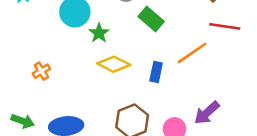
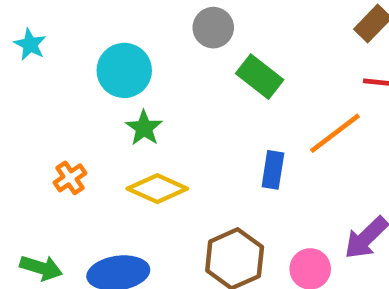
green star: (99, 33) -> (144, 128), moved
yellow diamond: (114, 64) -> (157, 189), moved

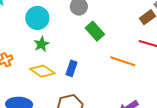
orange line: (335, 133) -> (123, 61), turned 45
blue rectangle: (273, 170) -> (71, 68), moved

